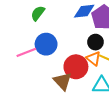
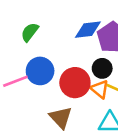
red circle: (76, 67) -> (75, 83), moved

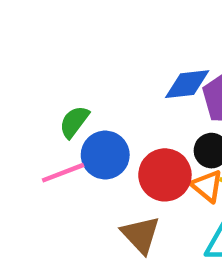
green semicircle: (30, 32) -> (74, 122), moved

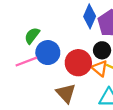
blue diamond: (187, 84) -> (90, 16), turned -60

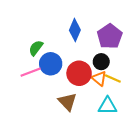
blue diamond: (90, 16) -> (75, 30), moved

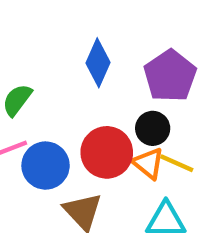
blue circle: (51, 64) -> (46, 166), moved

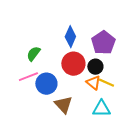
red circle: (107, 152) -> (73, 64), moved

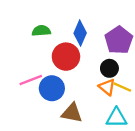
green semicircle: (33, 54) -> (41, 31), moved, turned 49
red circle: (73, 64) -> (66, 57), moved
brown triangle: (63, 105) -> (72, 113), turned -36

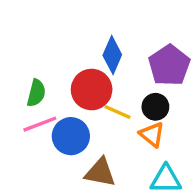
green semicircle: (41, 31) -> (36, 93), moved, turned 108
yellow line: (122, 87) -> (117, 112), moved

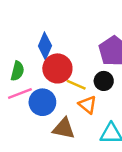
blue diamond: (112, 55) -> (45, 46), moved
orange triangle: (152, 134) -> (87, 105), moved

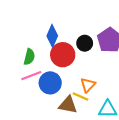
black circle: (104, 81) -> (85, 43), moved
yellow line: (76, 85) -> (80, 97), moved
orange triangle: (87, 105) -> (88, 85), turned 35

